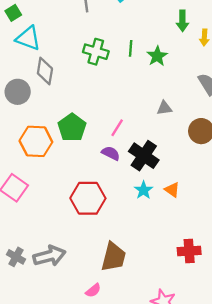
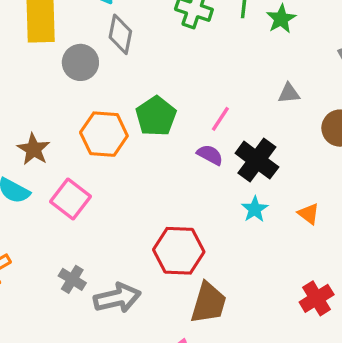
orange triangle: (172, 190) -> (309, 214), moved
red hexagon: (88, 198) -> (179, 251), moved
red cross: (189, 251) -> (317, 298), turned -30
gray cross: (16, 257) -> (72, 279), moved

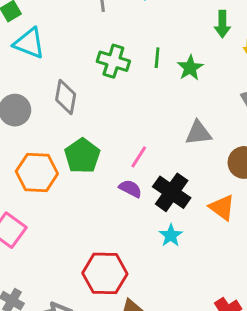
gray diamond: (120, 34) -> (66, 97), moved
gray triangle: (289, 93) -> (198, 133), size x1.4
orange triangle: (309, 214) -> (222, 207), moved, size x1.4

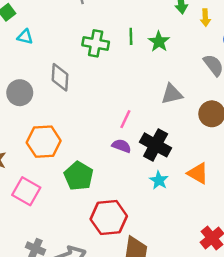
cyan triangle: (29, 43) -> (25, 37), size x0.6
green pentagon: (82, 156) -> (79, 176), moved
orange triangle: (222, 207) -> (198, 173), moved

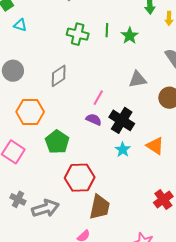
gray diamond: (60, 77) -> (59, 76), moved, turned 50

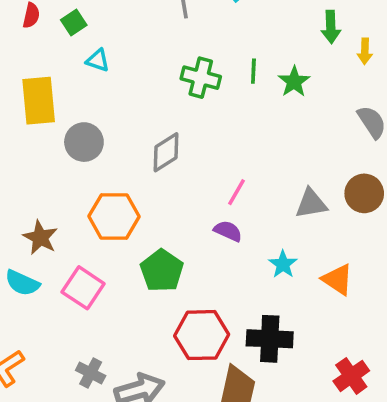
gray triangle: (138, 79) -> (311, 204), moved
black cross: (122, 120) -> (270, 339), moved, turned -30
cyan star: (123, 150) -> (283, 264), moved

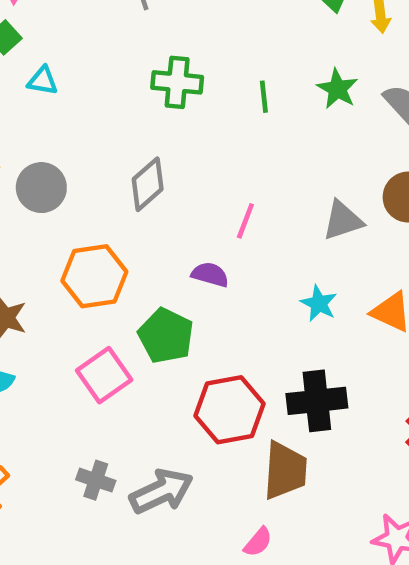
green line: (253, 71) -> (264, 97), moved
green star: (294, 82) -> (337, 89), moved
purple semicircle: (228, 231) -> (210, 275), moved
pink square: (83, 288) -> (104, 375), moved, turned 30

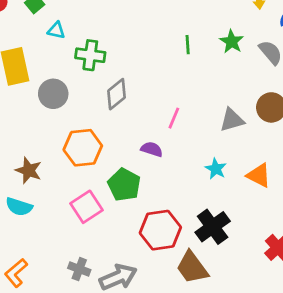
green cross: (177, 82) -> (90, 55), moved
black cross: (317, 401) -> (213, 227), turned -32
brown trapezoid: (285, 470) -> (192, 267), turned 138

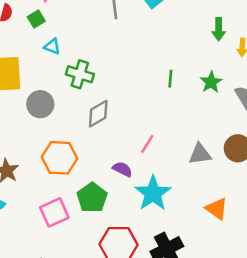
cyan star: (216, 169) -> (153, 193), moved, size x1.8

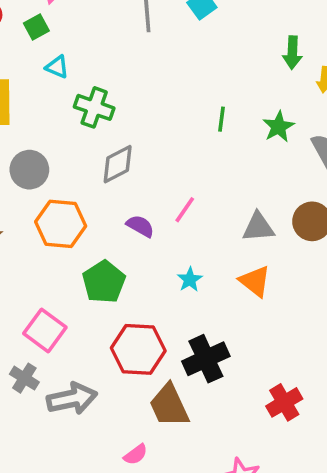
gray circle: (40, 104) -> (29, 170), moved
purple semicircle: (122, 169) -> (140, 226), moved
cyan star: (153, 193) -> (190, 280), size x0.5
orange triangle: (217, 209) -> (255, 281), moved
pink square: (54, 212) -> (45, 330), moved, turned -32

